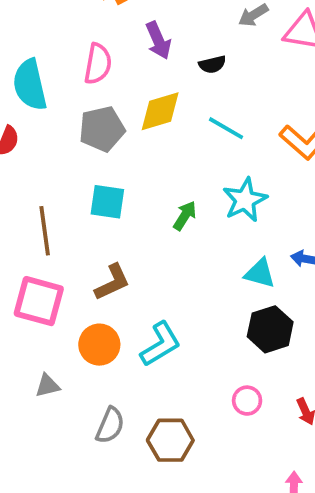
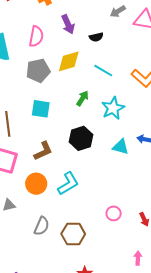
green arrow: (185, 216) -> (82, 98), moved
black hexagon: (270, 329) -> (81, 138), moved

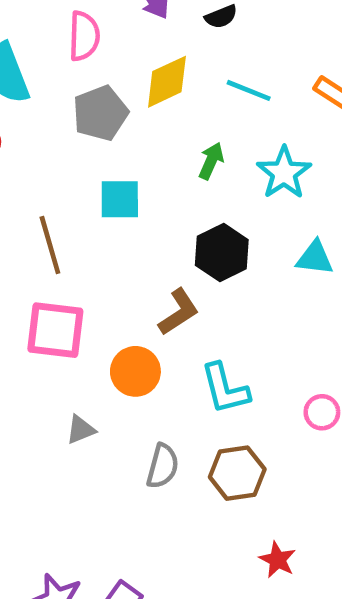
brown L-shape: (43, 151) -> (179, 312), moved
cyan L-shape: (68, 184) -> (225, 389), moved, turned 115

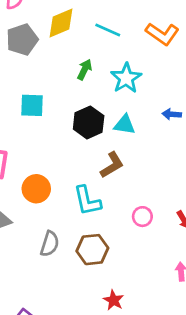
cyan square: (120, 199) -> (32, 105), moved
cyan triangle: (315, 258) -> (125, 125), moved
brown L-shape: (179, 312) -> (112, 165), moved

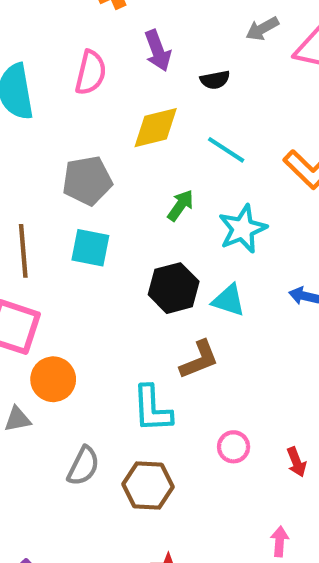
gray pentagon: (22, 40) -> (87, 181), moved
orange circle: (36, 189) -> (53, 379), moved

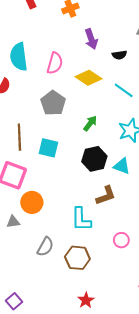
pink semicircle: (91, 73) -> (55, 63), moved
yellow diamond: (156, 128) -> (89, 78), turned 45
gray pentagon: (87, 181) -> (53, 103), turned -30
green arrow: (180, 205) -> (90, 123), moved
cyan square: (90, 248) -> (48, 148), moved

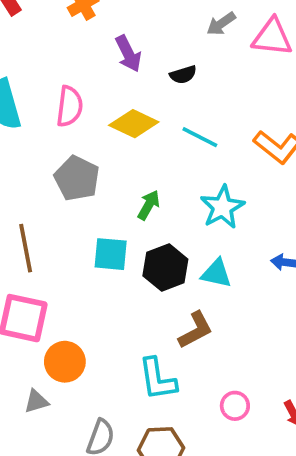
cyan square: (48, 148) -> (111, 254), moved

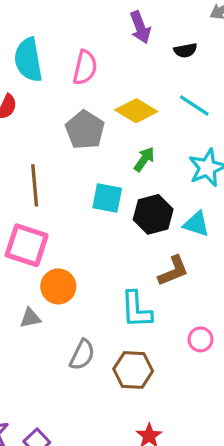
yellow diamond: (134, 124) -> (136, 111), moved

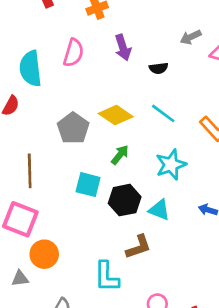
pink semicircle: (85, 68) -> (73, 53), moved

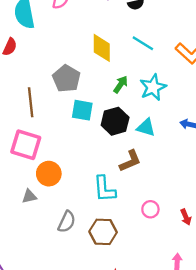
yellow diamond: (116, 115) -> (102, 48), turned 60
gray pentagon: (73, 128) -> (66, 79), moved
green arrow: (120, 155) -> (121, 84), moved

